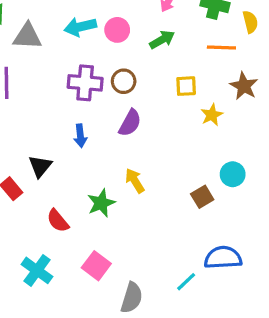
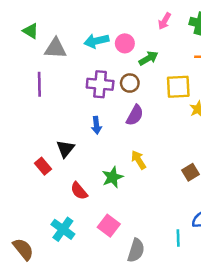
green arrow: (162, 40) -> (148, 58), moved
yellow square: (186, 86) -> (178, 87), size x1.5
cyan line: (186, 282) -> (178, 238), turned -49

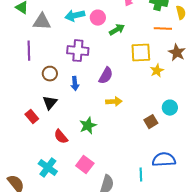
brown circle: (130, 83) -> (50, 74), moved
yellow arrow: (138, 160) -> (114, 102), moved, turned 119

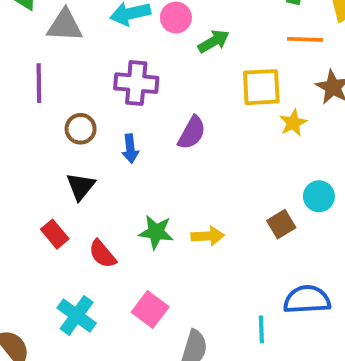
yellow arrow: (114, 102) -> (208, 236), moved
red rectangle: (32, 117) -> (55, 234), moved
green star: (88, 126) -> (156, 232), turned 30

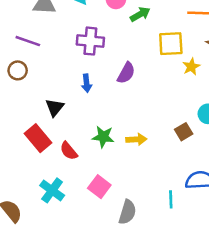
purple line: (39, 83) -> (28, 41), turned -70
brown circle: (81, 129) -> (18, 70), moved
red rectangle: (55, 234) -> (38, 138), size x1.5

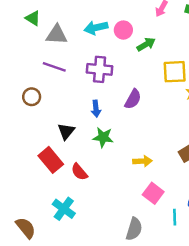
purple line: (28, 41) -> (54, 67), moved
green star: (103, 137) -> (103, 137), moved
pink square: (99, 187) -> (153, 193), moved

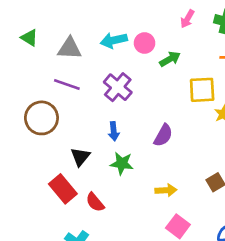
green triangle: (33, 18) -> (29, 38), moved
purple cross: (100, 69) -> (118, 87), turned 35
brown circle: (32, 97) -> (41, 118), size x1.6
purple semicircle: (133, 99) -> (163, 135), moved

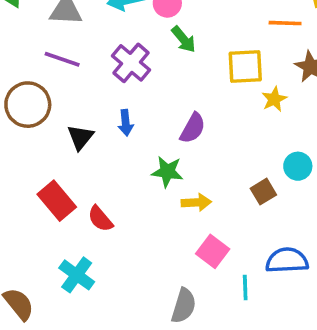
green arrow: (170, 59) -> (184, 39), moved, turned 80
black triangle: (80, 157) -> (80, 137), moved
green star: (122, 163) -> (167, 172), moved

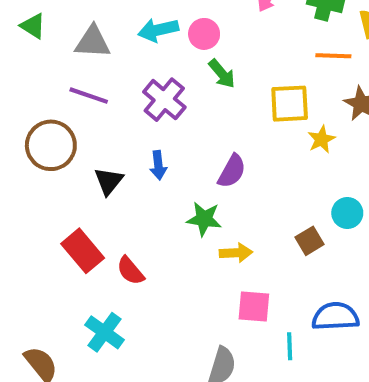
pink square: (213, 251) -> (254, 306), turned -32

